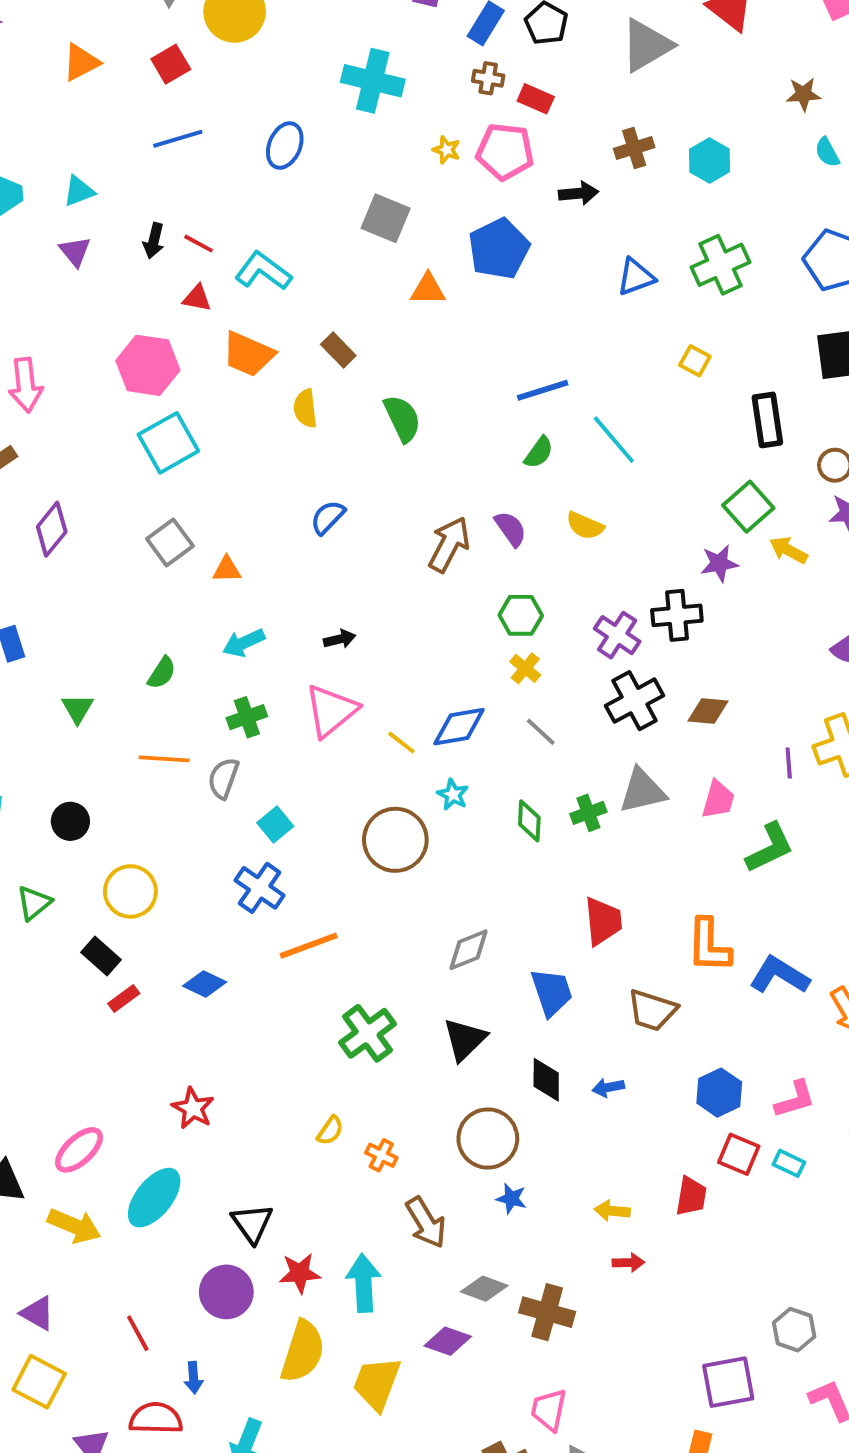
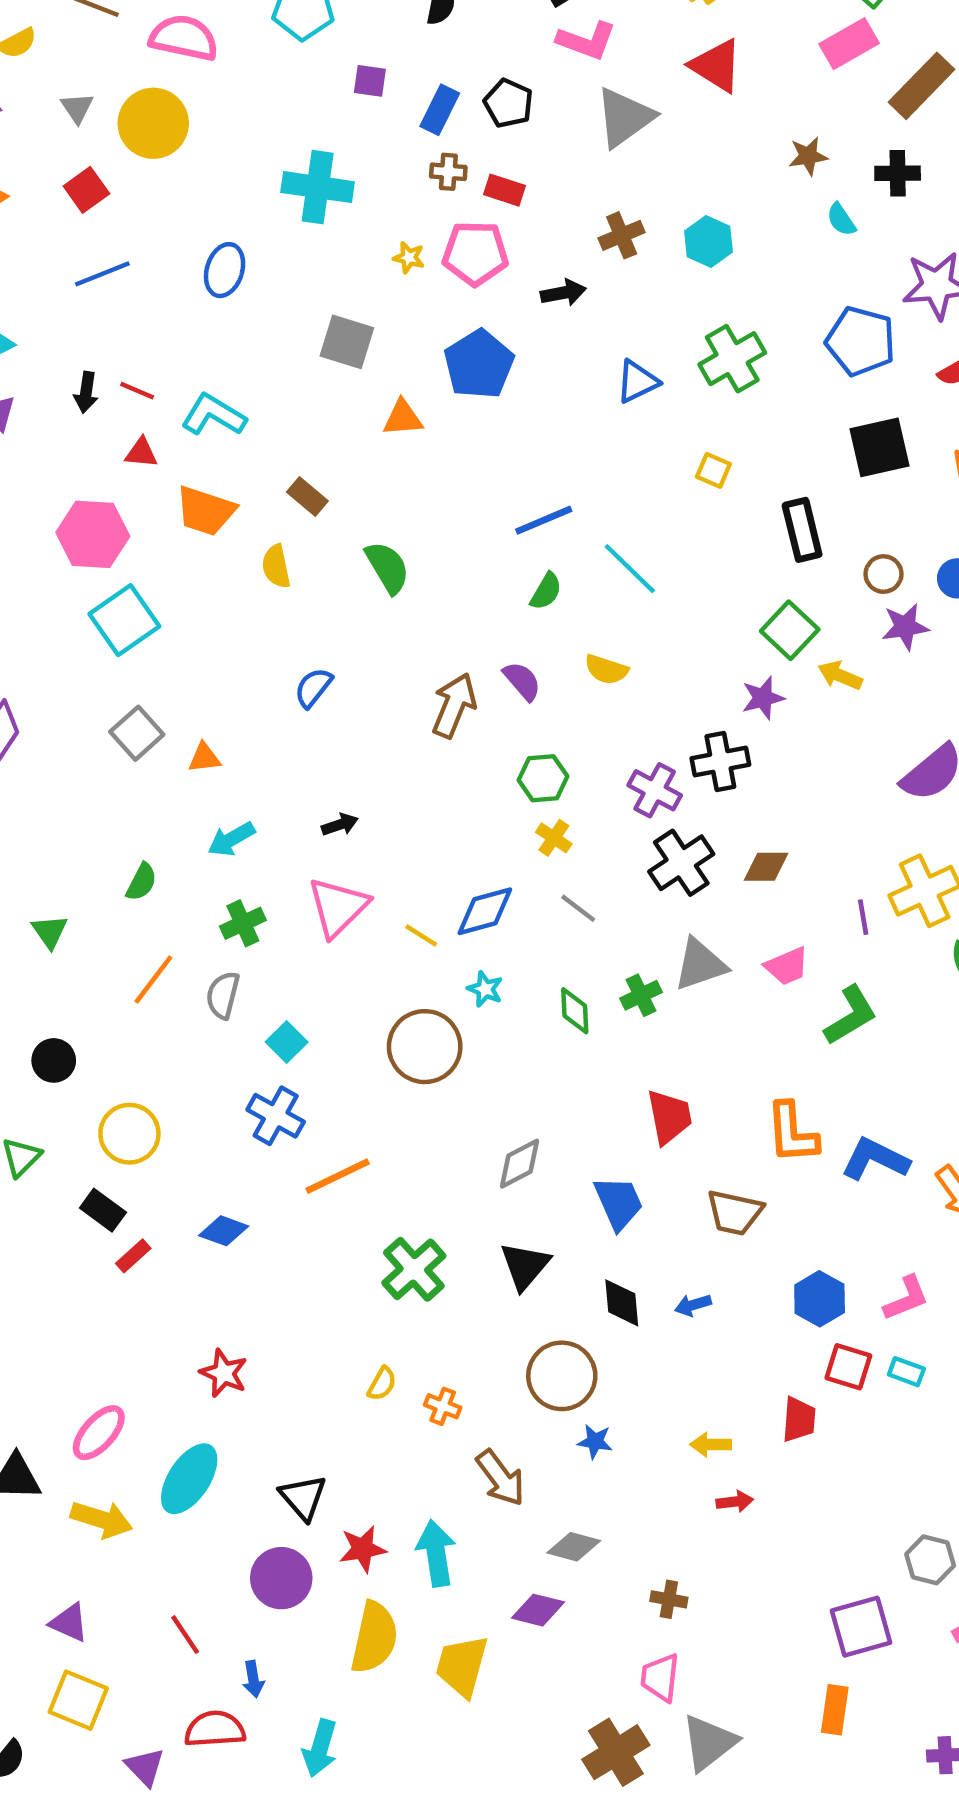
orange line: (164, 759) -> (153, 979), turned -51
pink trapezoid: (718, 800) -> (787, 966), turned 57
brown cross: (547, 1312) -> (669, 1599), moved, size x0.6

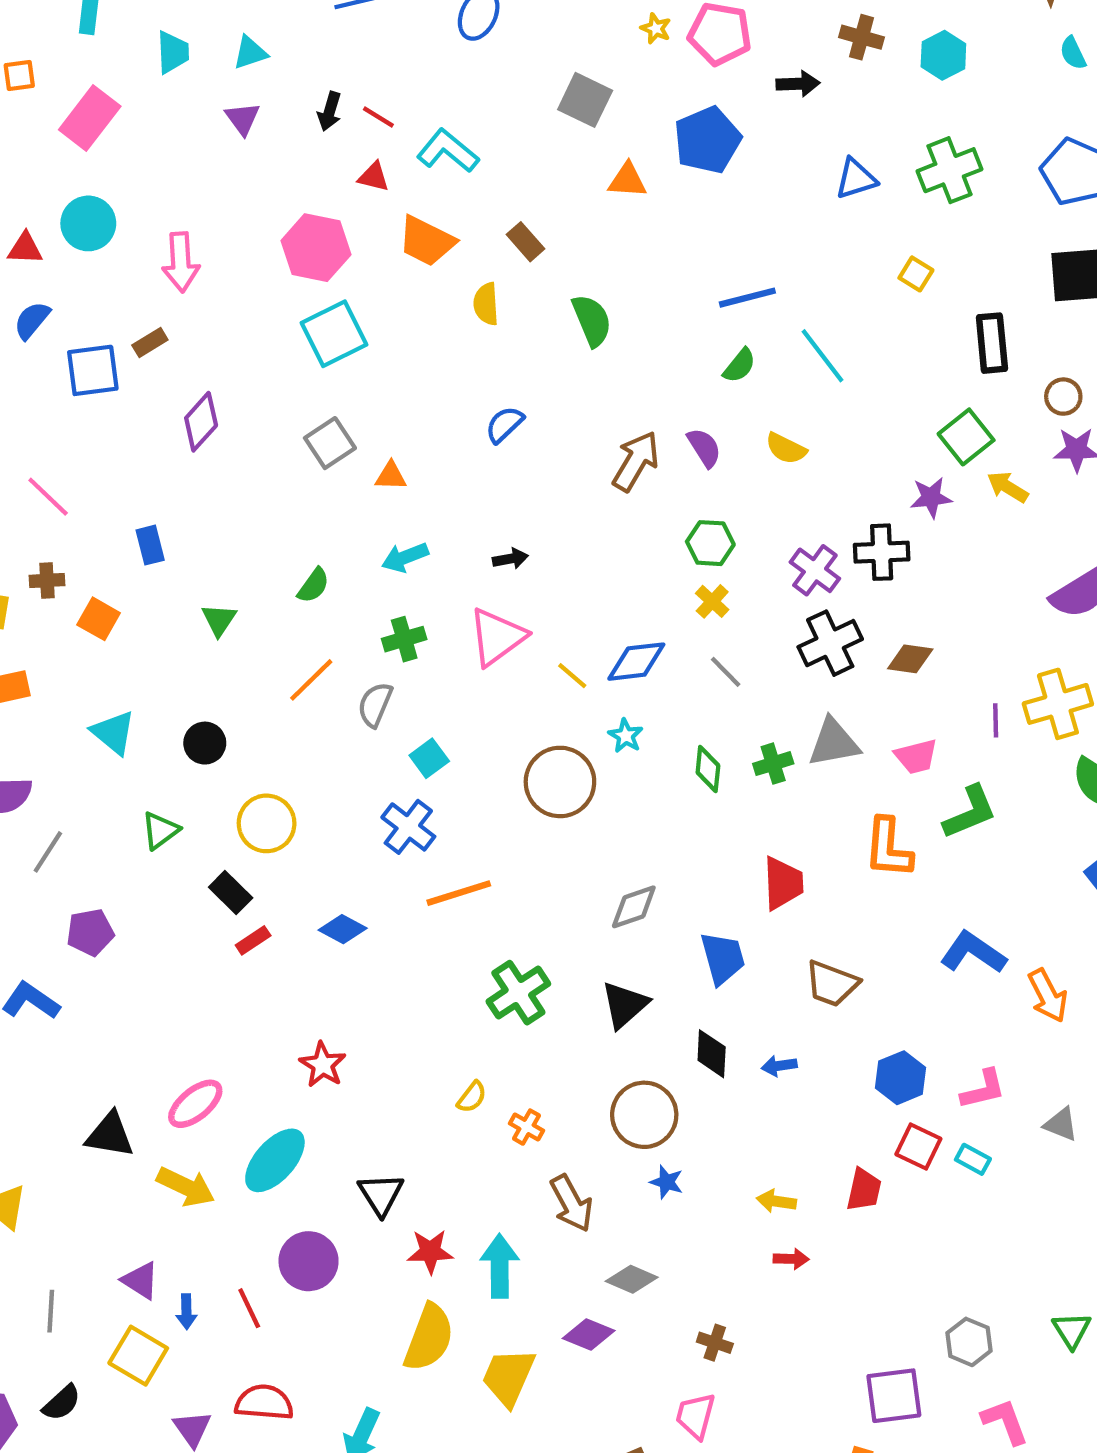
brown cross: (622, 235) -> (862, 37), turned 30
orange L-shape: (792, 1133) -> (888, 848), moved
purple circle: (281, 1578) -> (309, 1261), moved
blue arrow: (253, 1679) -> (186, 1312), moved

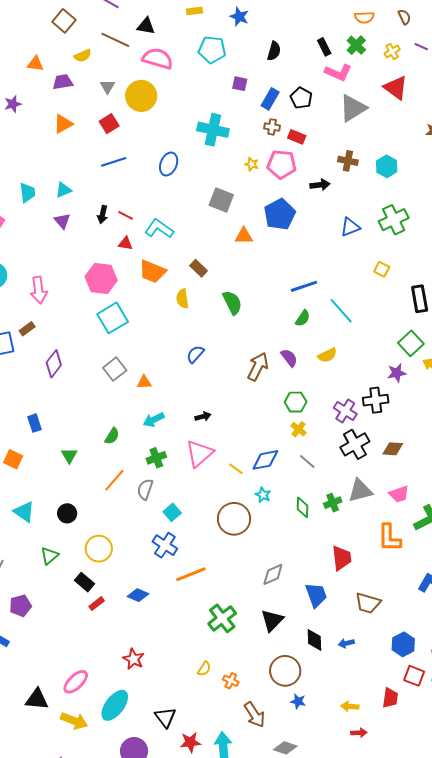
yellow semicircle: (786, 448) -> (327, 355), turned -48

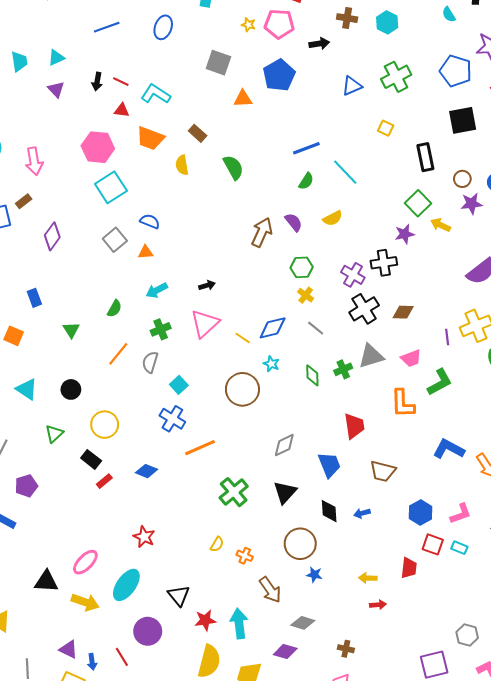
blue semicircle: (195, 354) -> (150, 221), moved, turned 72

